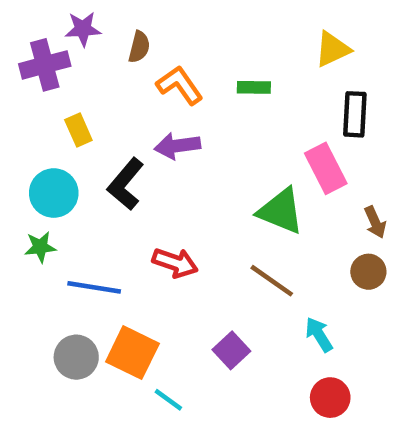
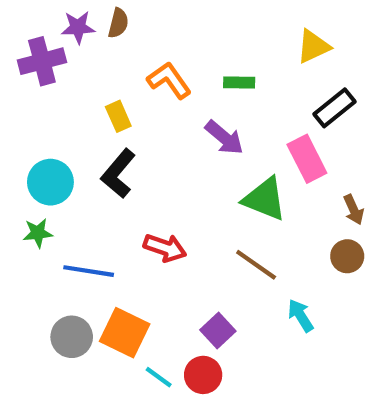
brown semicircle: (139, 47) -> (118, 23), moved
black rectangle: (355, 114) -> (334, 108), turned 48
yellow rectangle: (78, 130) -> (118, 116), moved
purple arrow: (177, 146) -> (224, 138), moved, turned -132
red circle: (330, 398) -> (203, 375), moved

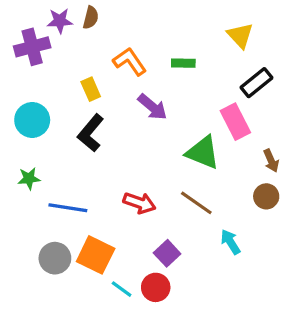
yellow triangle: (313, 46) -> (240, 35), turned -48
purple arrow: (224, 138) -> (152, 107), moved
cyan circle: (50, 182) -> (32, 120), moved
red arrow: (165, 248) -> (139, 203), moved

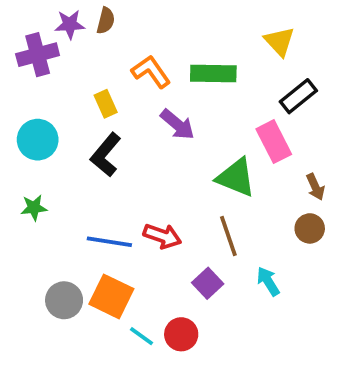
green rectangle: (183, 63) -> (213, 74), size x1.6
brown line: (196, 203) -> (228, 236), turned 36
blue line: (68, 208) -> (109, 242), moved
purple square: (167, 253) -> (208, 283), moved

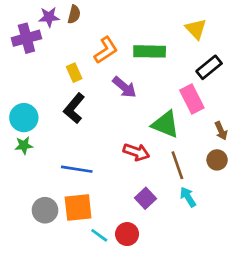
orange L-shape: (151, 72) -> (106, 50), turned 92
cyan circle: (38, 140) -> (24, 118), moved
red arrow: (162, 236) -> (136, 152), moved
brown line: (228, 236) -> (177, 165), moved
orange square: (111, 296) -> (78, 208), turned -32

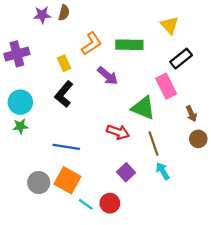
purple cross: (26, 38) -> (17, 54), moved
brown circle: (217, 160) -> (198, 139), moved
orange square: (78, 208) -> (67, 180), turned 35

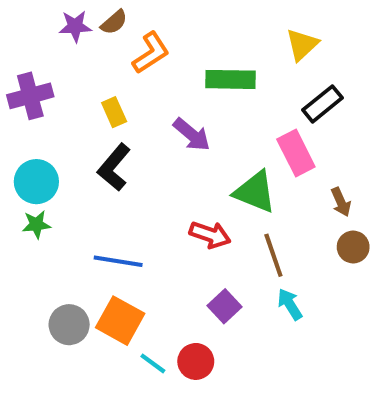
brown semicircle: (64, 13) -> (114, 22), turned 35
yellow triangle: (170, 25) -> (302, 45), turned 30
orange L-shape: (92, 44) -> (151, 53), moved

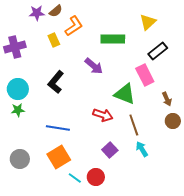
yellow rectangle: (114, 112) -> (54, 40), moved
orange square: (120, 321) -> (59, 157), turned 30
gray circle: (69, 325) -> (20, 159), moved

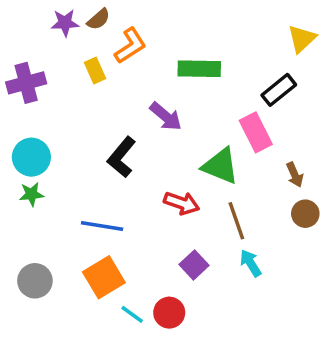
yellow triangle: (148, 22) -> (302, 39), moved
black L-shape: (56, 82) -> (122, 157), moved

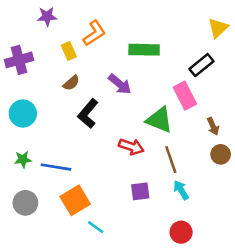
brown semicircle: (99, 19) -> (71, 83), moved
green star: (31, 194) -> (23, 159), moved
blue line: (102, 226) -> (56, 167), moved
purple square: (194, 265) -> (140, 191), turned 36
red circle: (169, 313) -> (181, 232), moved

